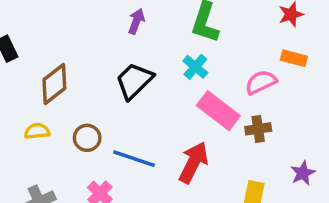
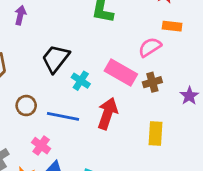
purple arrow: (136, 21) -> (20, 15), moved
cyan cross: (195, 67) -> (81, 81), moved
purple star: (303, 173) -> (189, 96), moved

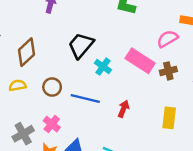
red arrow: (108, 114) -> (123, 109), moved, size x0.6
pink cross: (41, 146) -> (52, 124), moved

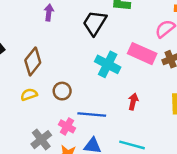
black trapezoid: (81, 45) -> (95, 23), moved
cyan cross: (103, 67) -> (108, 64), size x1.5
blue line: (85, 98) -> (92, 115), moved

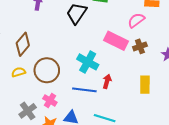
cyan cross: (108, 64) -> (88, 62), moved
brown circle: (62, 91) -> (47, 70), size x1.6
blue line: (92, 115) -> (84, 90), moved

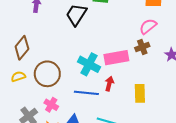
pink semicircle: (136, 20) -> (148, 26), moved
pink rectangle: (116, 41) -> (116, 58), moved, turned -35
yellow rectangle: (145, 85) -> (140, 93), moved

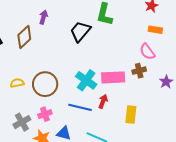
pink semicircle: (148, 26) -> (147, 52), turned -96
brown diamond: (22, 48) -> (24, 37), moved
pink cross: (51, 105) -> (45, 114), turned 32

